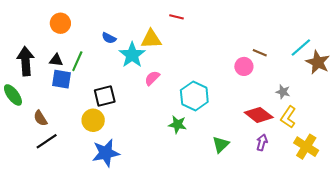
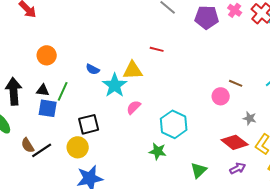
gray star: (283, 92) -> (250, 118), moved
black line: (47, 141) -> (42, 150), moved
purple arrow: (262, 142) -> (238, 168), turned 49

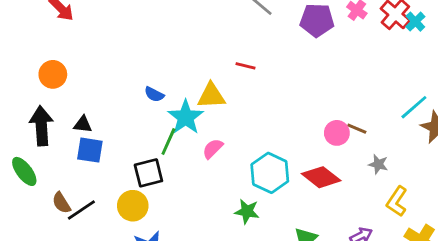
orange circle: (47, 55) -> (53, 74), moved
brown line: (236, 83) -> (357, 129), moved
green line: (63, 91) -> (168, 141), moved
red diamond: (235, 142) -> (321, 177), moved

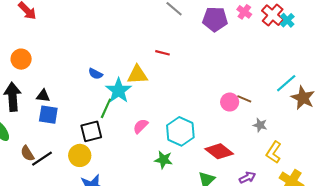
pink semicircle: (213, 149) -> (141, 126), moved
red diamond: (321, 177) -> (219, 151), moved

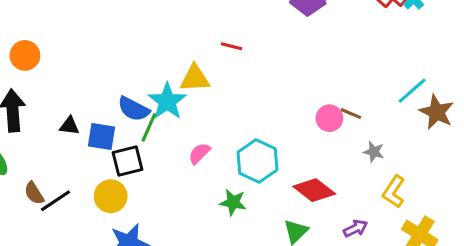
blue semicircle: (95, 74) -> (134, 109), moved, size x1.5
black triangle: (43, 96) -> (69, 126), moved
blue square: (48, 115) -> (101, 137), moved

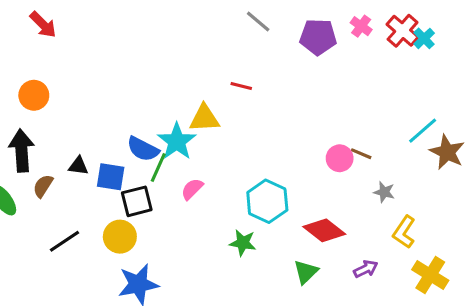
pink semicircle: (199, 153) -> (192, 189), moved
brown semicircle: (34, 193) -> (43, 186), moved, turned 65

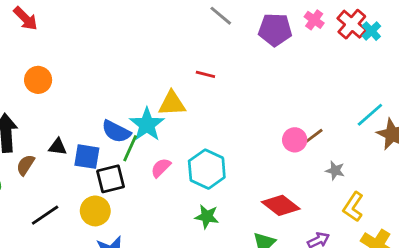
orange circle: (34, 95) -> (38, 80), moved
brown line: (361, 154) -> (314, 136), turned -60
cyan hexagon: (267, 201) -> (207, 169), moved

